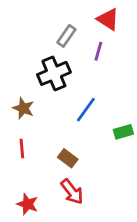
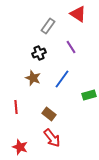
purple line: (98, 51) -> (71, 47), moved, turned -48
black cross: (54, 73) -> (39, 53), size x0.6
brown star: (23, 108) -> (33, 78), moved

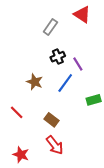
purple line: (71, 47) -> (78, 64), moved
black cross: (39, 53) -> (58, 57), moved
red line: (16, 107) -> (17, 112), turned -40

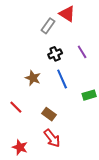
red triangle: (82, 14) -> (67, 14), moved
purple line: (78, 64) -> (82, 52), moved
blue line: (65, 83) -> (62, 79), turned -60

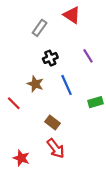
gray rectangle: (48, 26) -> (40, 28), moved
black cross: (55, 54) -> (50, 58), moved
red line: (16, 107) -> (14, 103), moved

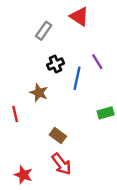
blue line: (66, 85) -> (77, 78), moved, turned 36
red line: (14, 103) -> (15, 114), turned 32

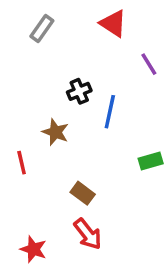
gray rectangle: (44, 31) -> (42, 29), moved
purple line: (97, 62) -> (149, 64), moved

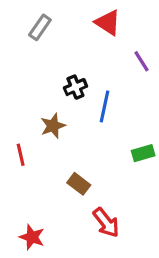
brown star: (55, 132) -> (53, 126), turned 30
red arrow: (88, 234) -> (106, 223), moved

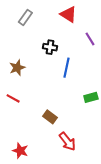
black cross: (75, 87) -> (50, 47), moved, turned 32
brown star: (53, 126) -> (17, 68), moved
red line: (21, 155) -> (13, 98), turned -48

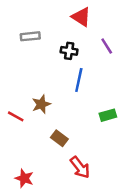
gray rectangle: (25, 17) -> (30, 36), moved, turned 49
black cross: (50, 47) -> (69, 51), moved
brown star: (17, 68) -> (41, 104), moved

